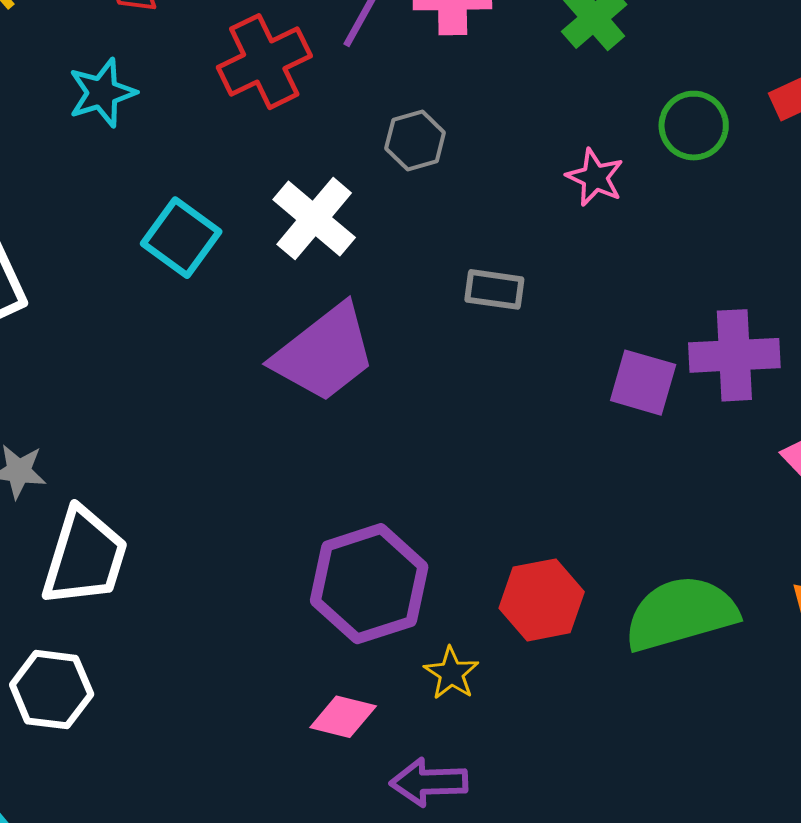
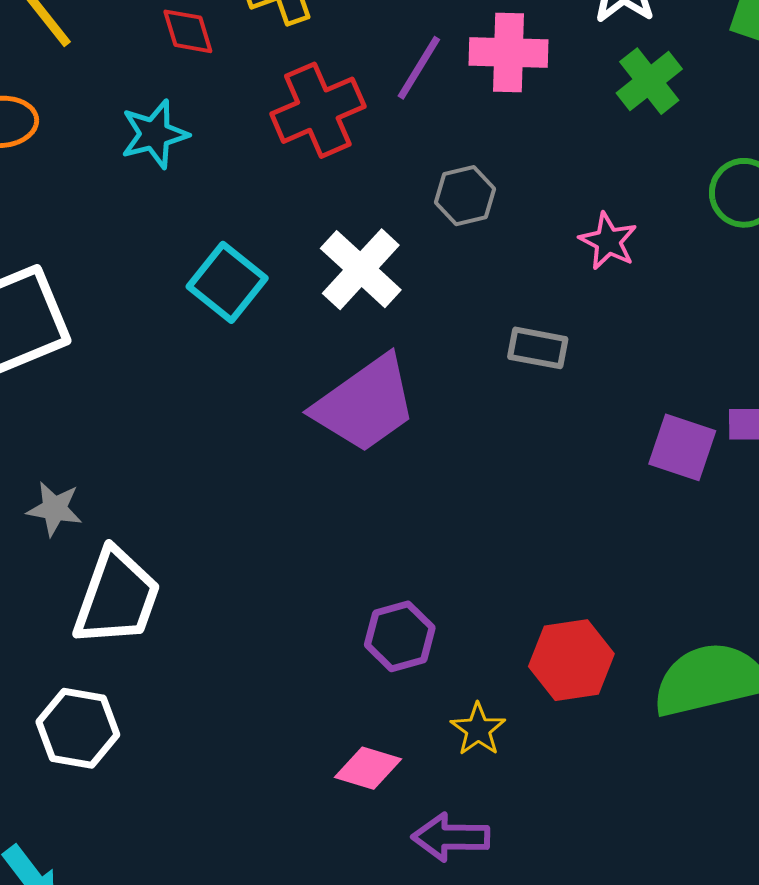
pink star: (595, 177) -> (608, 241), moved
purple hexagon: (369, 584) -> (400, 636), size x0.6

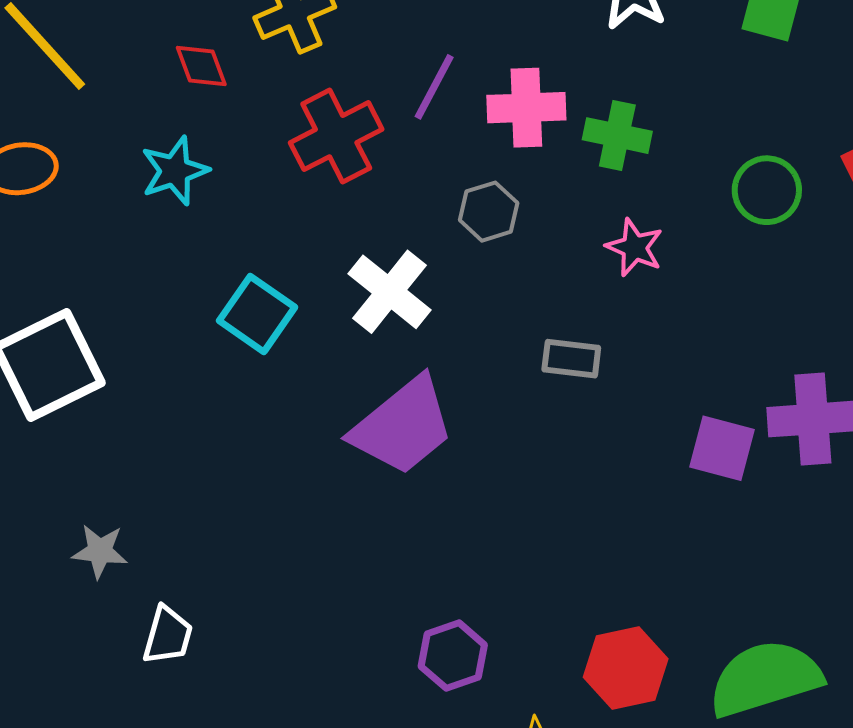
pink cross: (509, 53) -> (526, 108), moved
green cross: (649, 81) -> (617, 136), moved, turned -36
white trapezoid: (117, 597) -> (168, 635), size x0.6

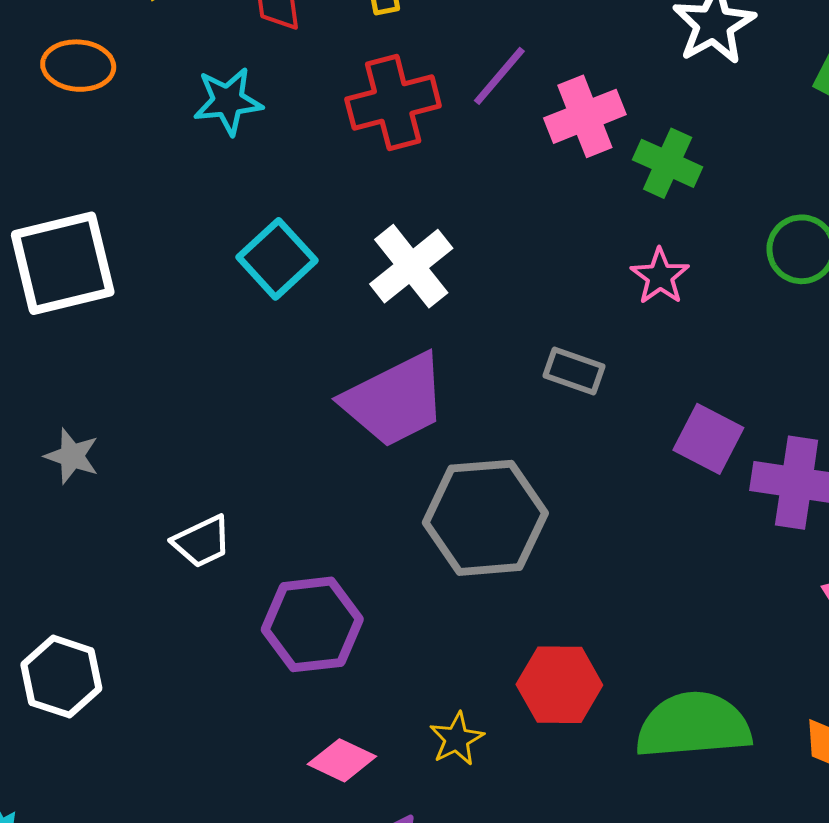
pink cross: (526, 108) -> (585, 116), turned -32
gray hexagon: (489, 212) -> (485, 518), moved, size x2.0
purple square: (722, 448) -> (708, 439), moved
white trapezoid: (168, 635) -> (202, 542), moved, turned 36
purple hexagon: (453, 656) -> (312, 624), moved, size x1.4

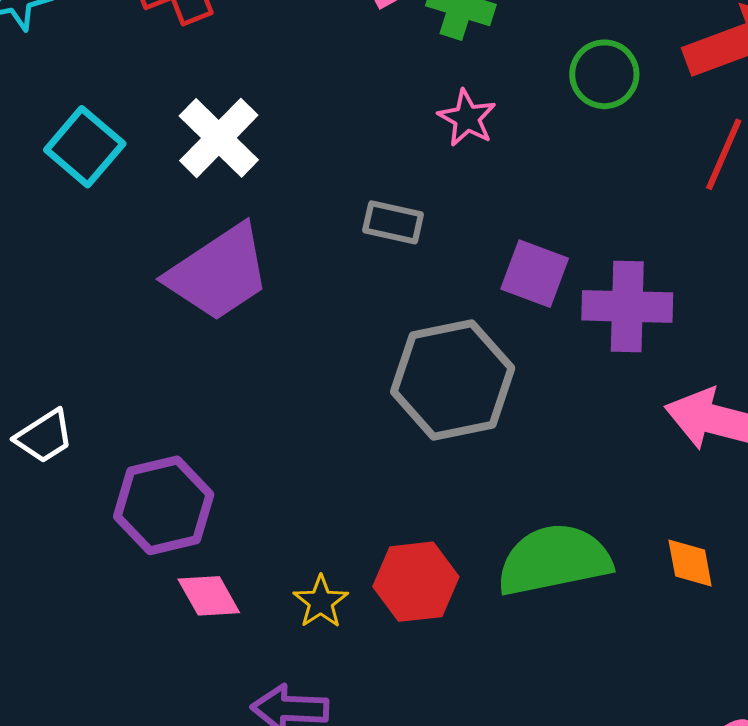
gray hexagon: (485, 518) -> (453, 380), moved
red hexagon: (559, 685) -> (416, 582), moved
pink diamond: (342, 760) -> (209, 596), moved, turned 42

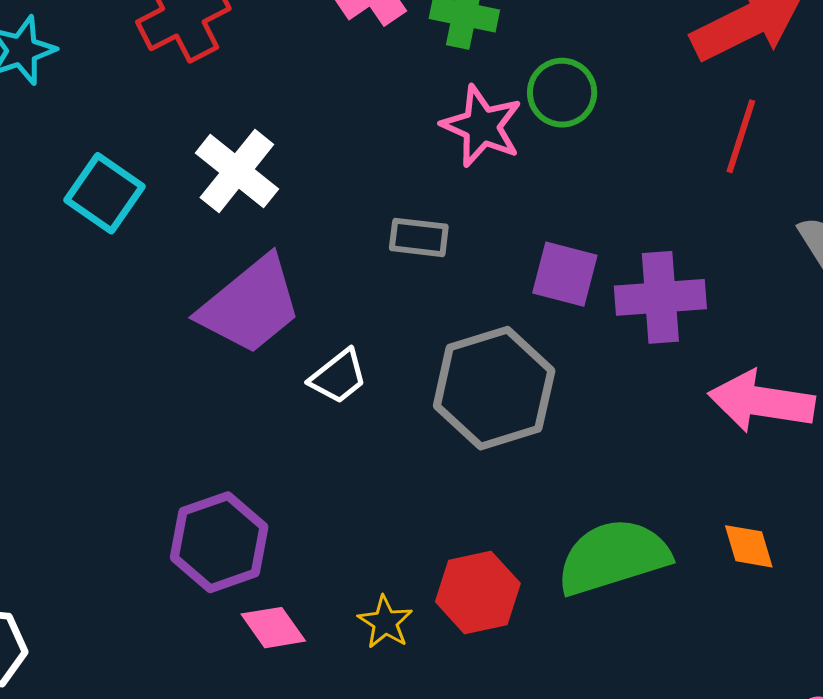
green circle: (604, 74) -> (562, 93), moved
pink star: (467, 118) -> (482, 126), size x1.4
white trapezoid: (44, 436) -> (338, 376), moved

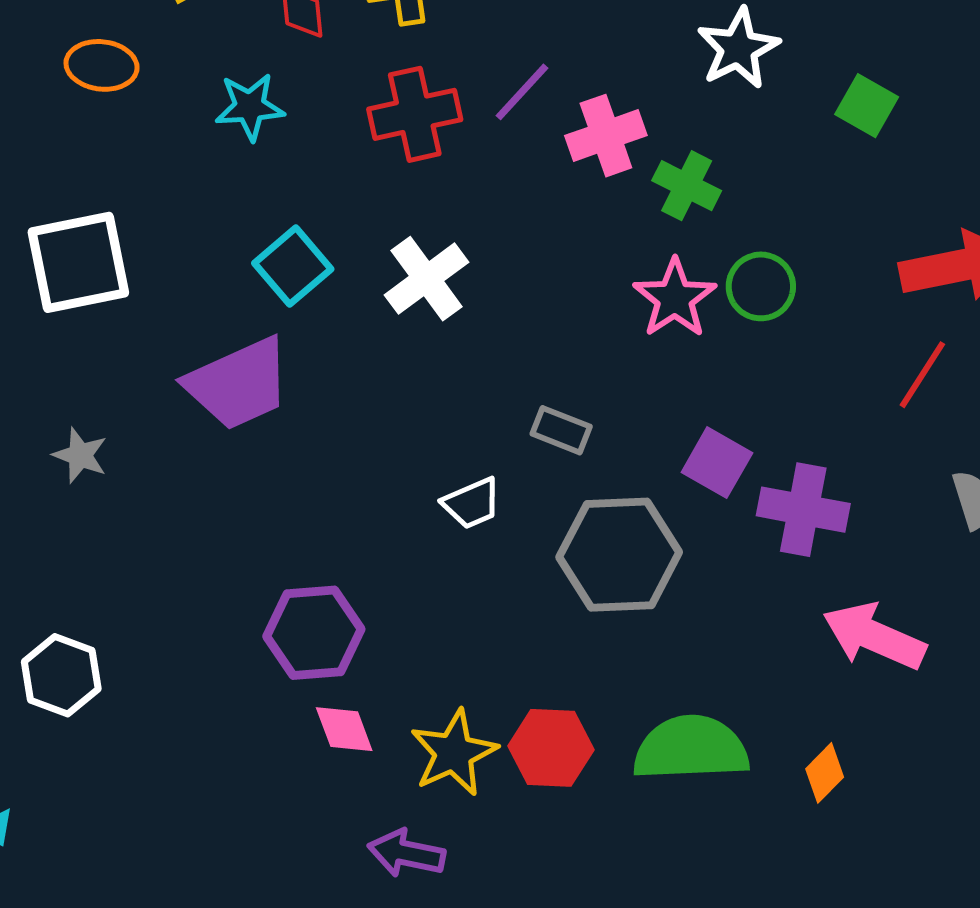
gray rectangle: (419, 237) -> (561, 430), moved
purple trapezoid: (250, 305) -> (238, 384), moved
orange diamond: (749, 546) -> (825, 773), turned 46
yellow star: (385, 622) -> (454, 753), size x1.6

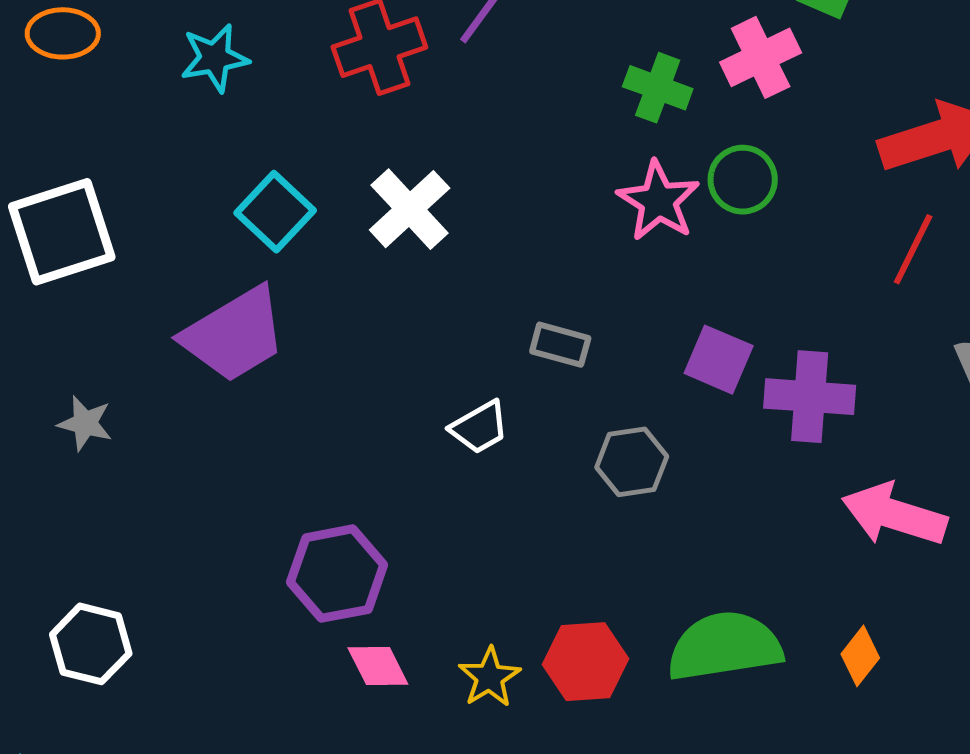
pink cross: (606, 136) -> (761, 57), moved
gray hexagon: (619, 555) -> (632, 462), size x0.6
yellow star: (454, 753) -> (489, 677), size x0.7

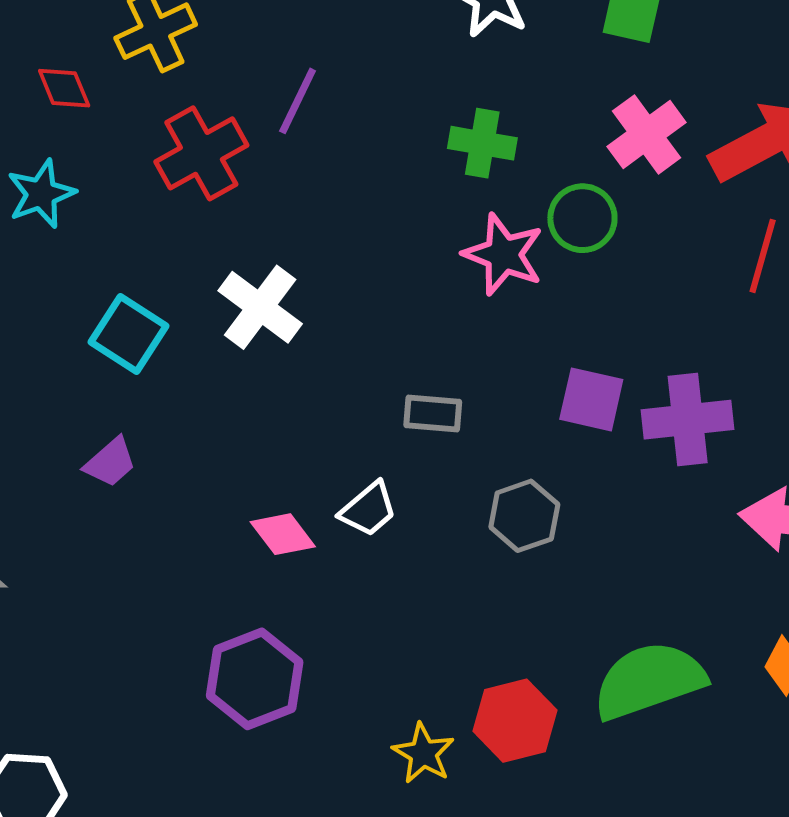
pink cross: (761, 57) -> (647, 134), moved
purple trapezoid: (234, 334) -> (110, 462), size x0.5
pink diamond: (378, 666) -> (283, 534), moved

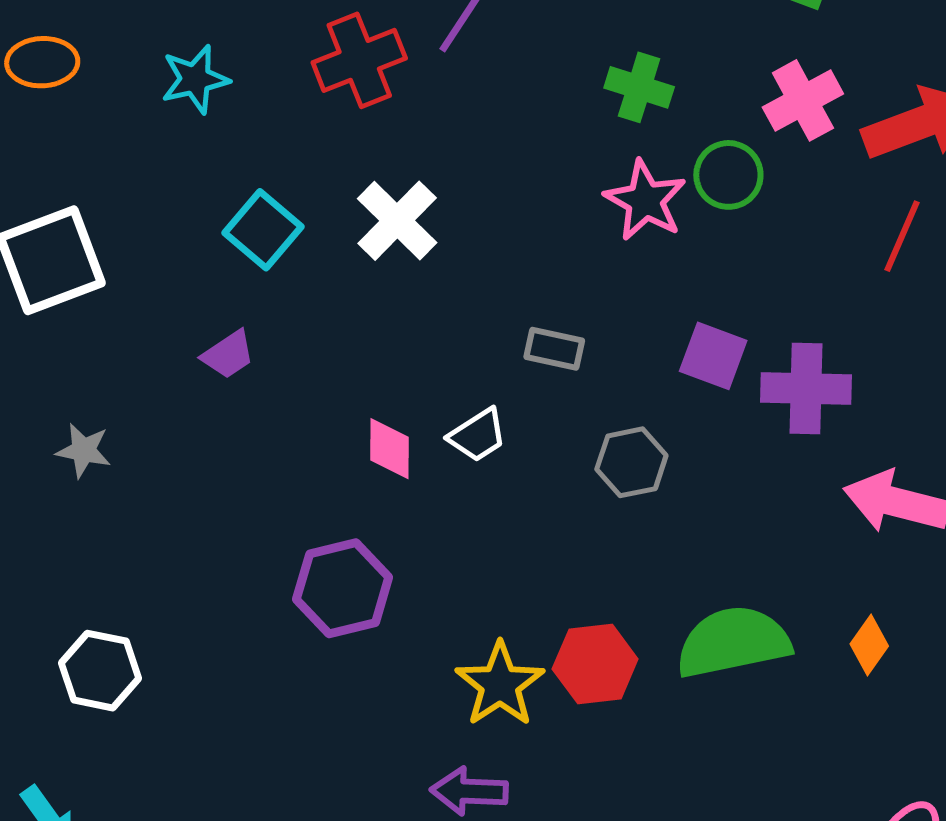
pink diamond: (283, 534) -> (390, 449), turned 30
yellow star: (423, 753) -> (500, 684), size x1.4

